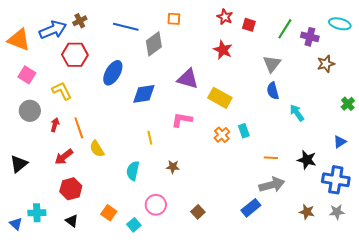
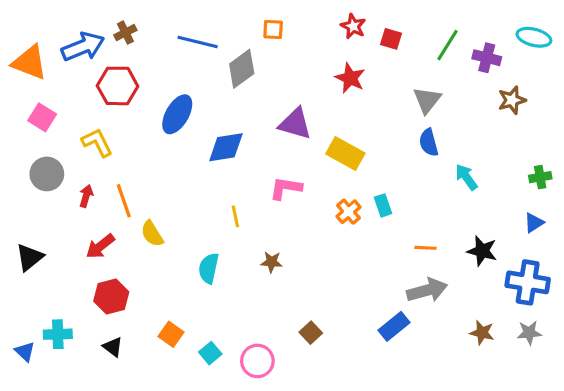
green cross: (348, 104) -> (540, 177), moved, turned 32
pink circle: (156, 205) -> (257, 361), moved

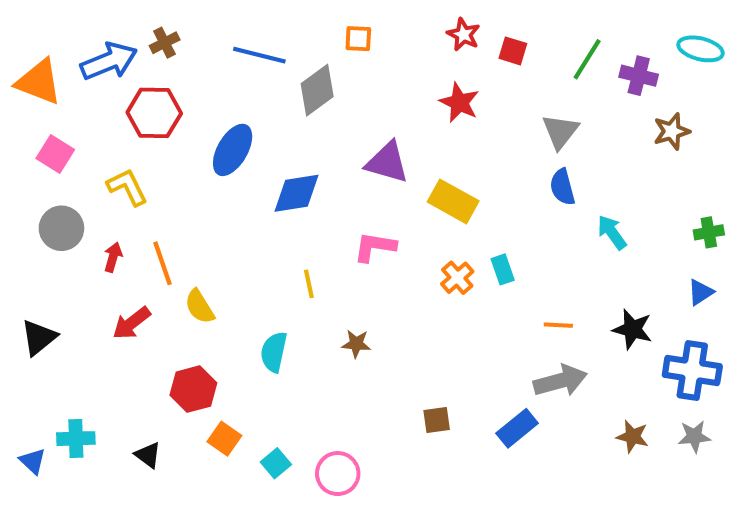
red hexagon: (111, 297) -> (193, 389), moved
brown square: (311, 333) -> (437, 420), moved, turned 35

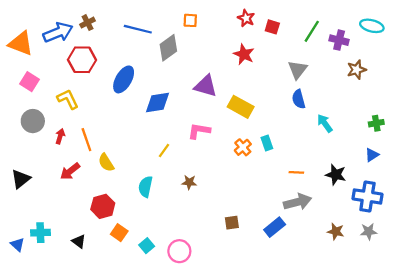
yellow line: (309, 284) -> (164, 151), turned 48

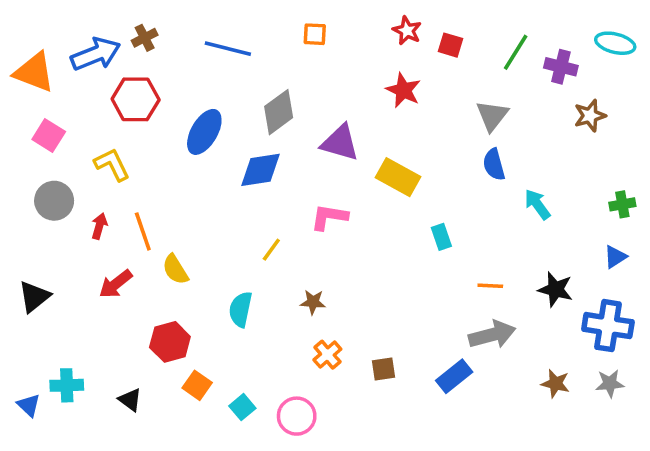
gray diamond: (168, 48) -> (279, 112), moved
orange cross: (243, 147) -> (327, 355), moved

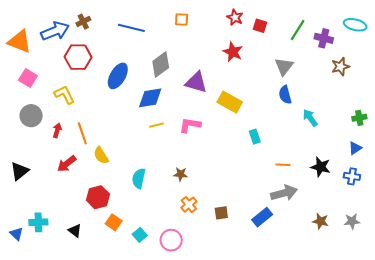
yellow line: (271, 250) -> (156, 125), moved, turned 40
blue cross: (608, 326) -> (352, 176), moved, size x0.6

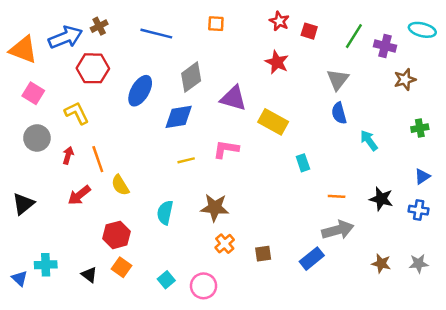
green cross: (359, 118) -> (420, 128), moved
yellow line: (156, 125) -> (186, 160), moved
brown star: (181, 174) -> (215, 208), size x1.6
orange square: (114, 222) -> (121, 267), moved

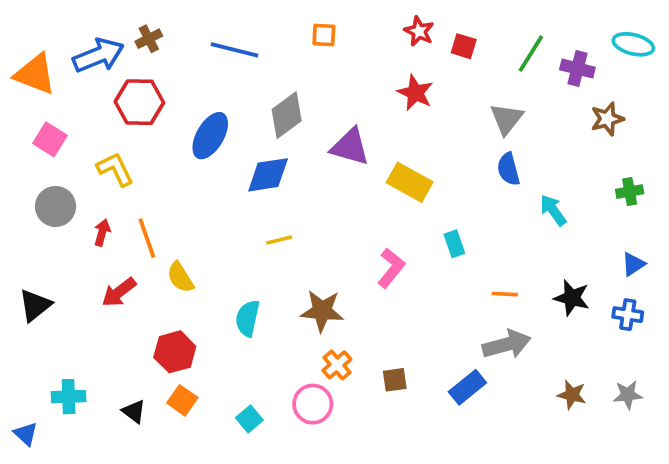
pink L-shape: (226, 149) -> (391, 268), moved, turned 120
blue triangle: (20, 278) -> (26, 434), moved
pink circle: (204, 286) -> (313, 404), moved

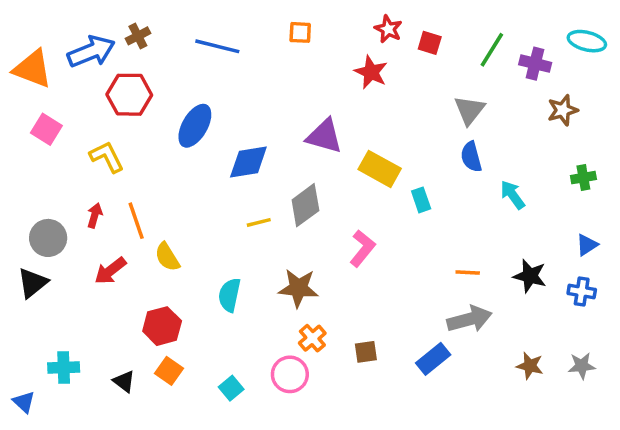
red star: (415, 93) -> (371, 72), moved
gray diamond: (287, 115) -> (305, 205), moved
gray circle: (56, 206) -> (48, 238), moved
cyan rectangle: (454, 244) -> (421, 200), moved

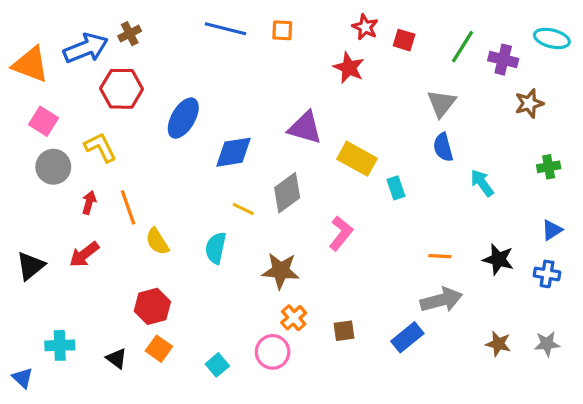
blue line: (217, 46) -> (225, 29), moved
yellow line: (259, 222) -> (243, 209), turned 40
gray circle: (48, 238) -> (53, 167), moved
red arrow: (110, 271) -> (84, 254), moved
cyan semicircle: (229, 295) -> (216, 248), moved

